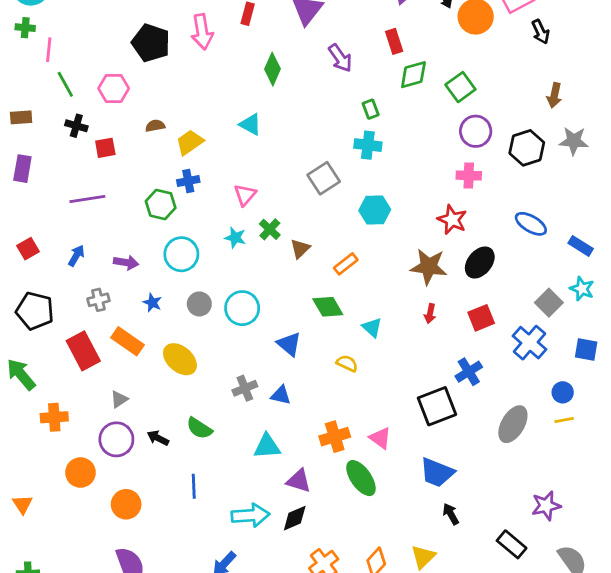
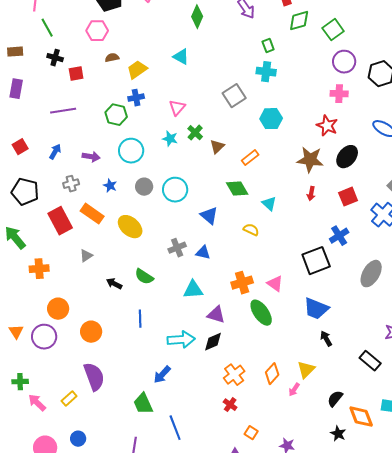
pink hexagon: (114, 88) -> (97, 31), moved
purple circle: (116, 439) -> (44, 337), moved

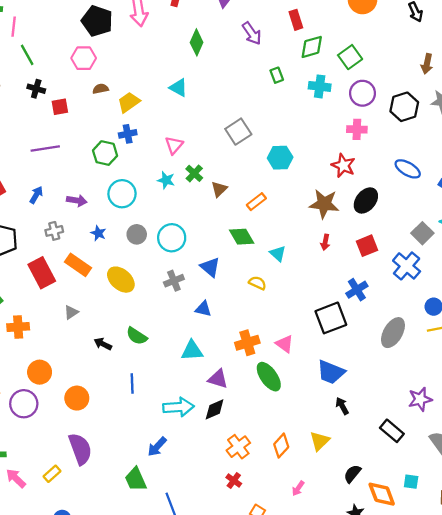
cyan cross: (266, 72) -> (320, 86), moved
gray cross: (177, 248) -> (174, 281), moved
pink arrow: (294, 390) -> (298, 488), moved

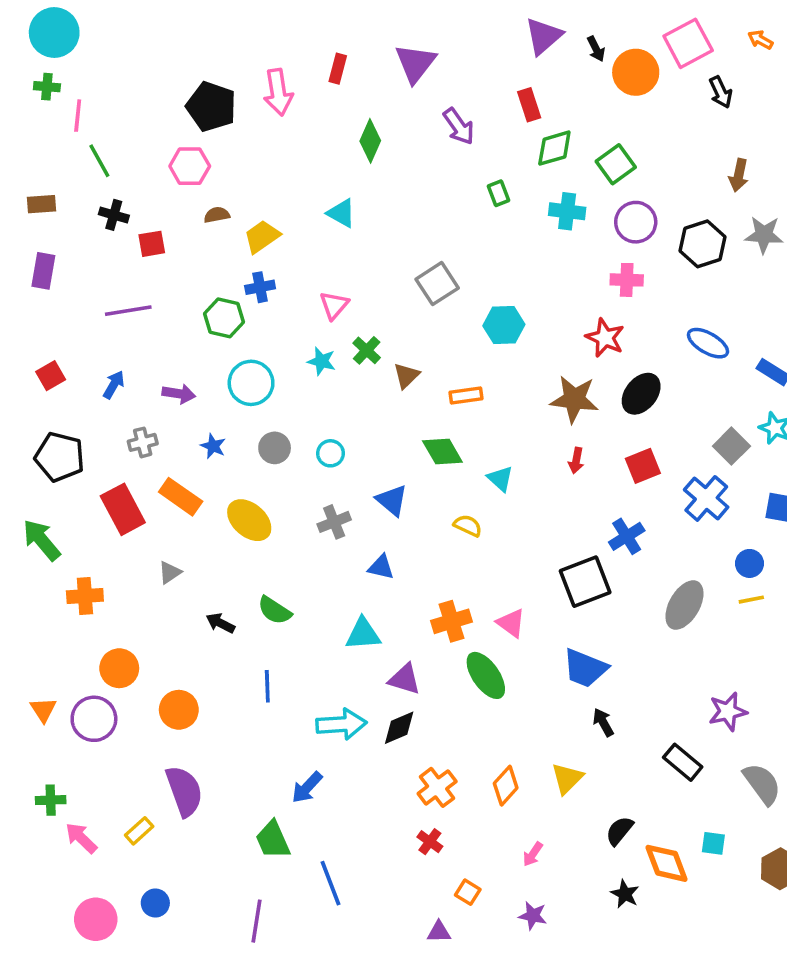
orange rectangle: (256, 202) -> (466, 396), turned 30
cyan circle: (172, 238) -> (331, 453), size x0.6

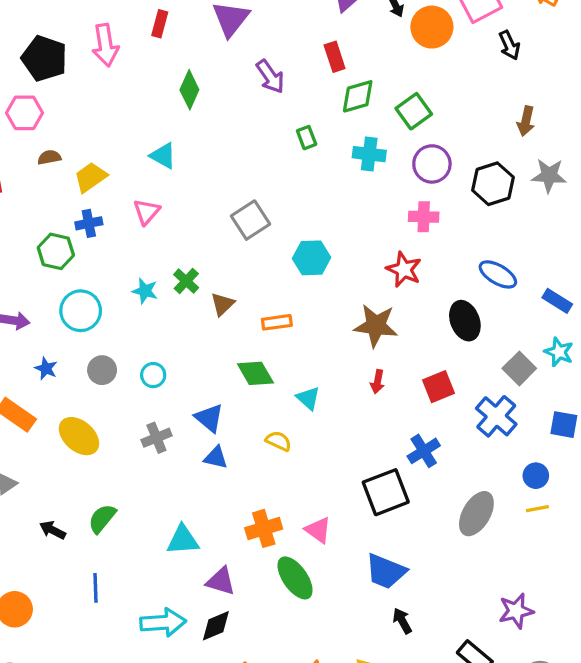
pink triangle: (334, 305) -> (147, 212), moved
black ellipse: (641, 394) -> (465, 321), moved, turned -60
blue triangle: (381, 567) -> (216, 458), moved
green semicircle: (275, 610) -> (102, 519), turned 96

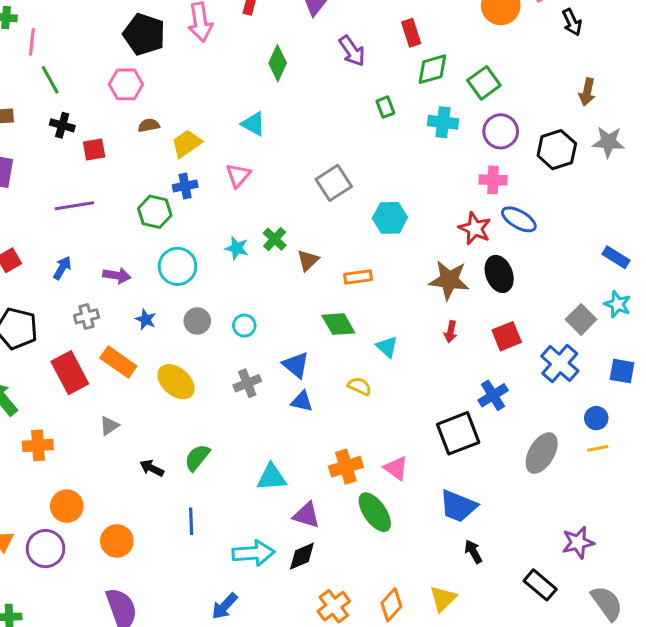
blue ellipse: (498, 274) -> (519, 219), moved
black ellipse: (465, 321) -> (499, 274), moved

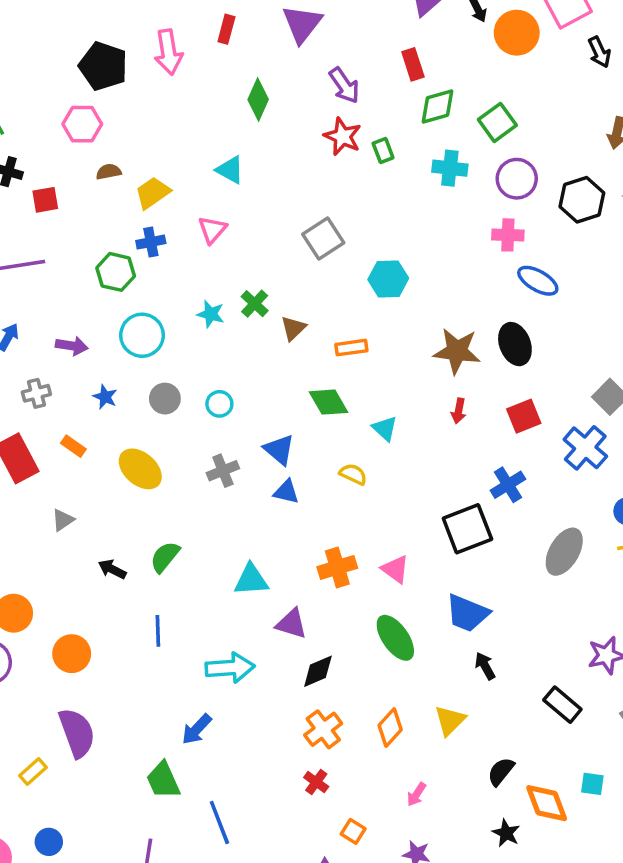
red star: (475, 228) -> (343, 136), moved
orange rectangle: (118, 362) -> (73, 446), size x0.6
green ellipse: (375, 512) -> (395, 638), moved
black diamond: (302, 556) -> (318, 671), moved

